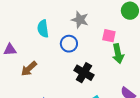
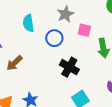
gray star: (80, 20) -> (65, 14), turned 30
pink square: (109, 36) -> (84, 30), moved

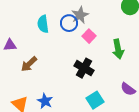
pink square: (84, 30) -> (89, 36), moved, turned 32
blue circle: (54, 38) -> (69, 23), moved

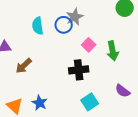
pink square: (89, 36) -> (89, 45), moved
black cross: (84, 68) -> (79, 70), turned -36

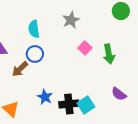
blue circle: (64, 25) -> (35, 54), moved
black cross: (79, 70) -> (69, 104), moved
blue star: (40, 103) -> (45, 97), moved

